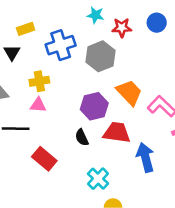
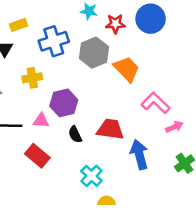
blue circle: (157, 23) -> (151, 19), size x1.5
orange trapezoid: (129, 93) -> (127, 69), moved
pink triangle: (38, 105) -> (41, 121), moved
purple hexagon: (94, 106) -> (64, 103), moved

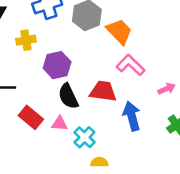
pink L-shape: (156, 103) -> (130, 65), moved
pink triangle: (41, 121) -> (60, 124), moved
black semicircle: (75, 134) -> (68, 96), size x1.5

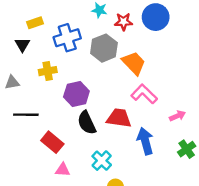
pink triangle: (60, 124) -> (63, 170), moved

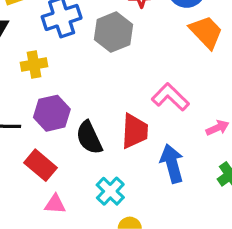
orange trapezoid: (134, 63) -> (206, 32), moved
purple hexagon: (76, 94) -> (52, 113), moved
red trapezoid: (119, 118) -> (135, 131), turned 85

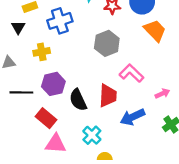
gray hexagon: (114, 32) -> (107, 43), moved
blue arrow: (172, 164) -> (132, 117), turned -100
pink triangle: (55, 204) -> (56, 144), size x1.5

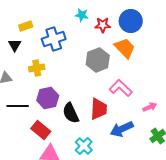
orange trapezoid: (155, 31) -> (125, 48), moved

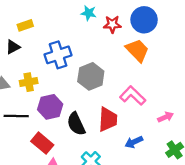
blue cross: (54, 39) -> (58, 55), moved
black triangle: (15, 45) -> (13, 47), turned 32
gray hexagon: (98, 60) -> (91, 76), moved
yellow cross: (37, 68) -> (29, 82), moved
blue arrow: (122, 129) -> (134, 142), size x0.7

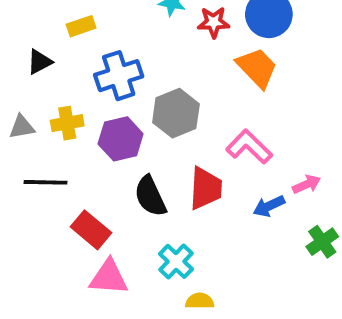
yellow rectangle: (25, 25) -> (81, 26), moved
purple hexagon: (50, 107) -> (121, 139), moved
blue arrow: (134, 142) -> (269, 206), moved

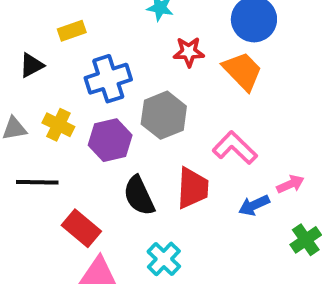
red star: (214, 22) -> (189, 52), moved
yellow cross: (67, 123) -> (58, 125), turned 36

